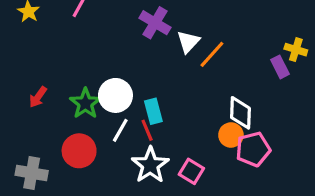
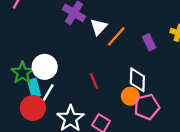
purple rectangle: (280, 67) -> (149, 42), moved
cyan rectangle: (153, 111) -> (34, 88), moved
red line: (147, 130) -> (94, 81), moved
red circle: (79, 151) -> (33, 108), moved

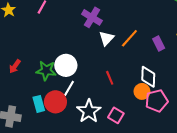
white triangle: (99, 27) -> (107, 38), moved
green star: (22, 73) -> (46, 71), turned -30
cyan rectangle: (34, 88) -> (39, 104), moved

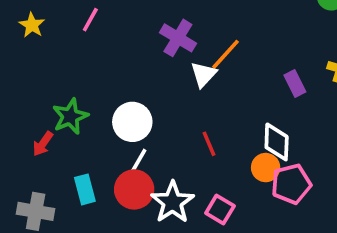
orange line: (129, 38) -> (225, 54), moved
red arrow: (15, 66) -> (43, 144), moved
green star: (46, 71) -> (70, 116), moved, turned -30
red circle: (55, 102) -> (134, 189), moved

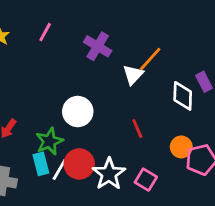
purple cross: (178, 38) -> (98, 46), moved
green star: (70, 116) -> (49, 141), moved
white diamond: (277, 142) -> (183, 96), moved
white line: (138, 162) -> (59, 170), moved

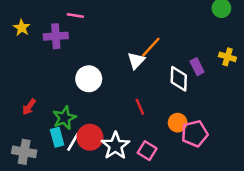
pink line: (45, 32) -> (75, 15), moved, turned 70
purple cross: (98, 46) -> (56, 36), moved, turned -35
white circle: (78, 112) -> (89, 79), moved

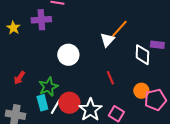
yellow star: (22, 28) -> (13, 28), moved
purple rectangle: (197, 67) -> (157, 45), turned -56

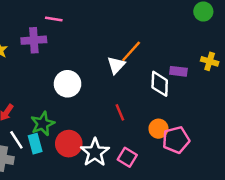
white line: (55, 107) -> (16, 140), moved, turned -63

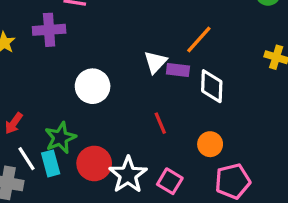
orange line: (131, 51) -> (199, 39), moved
purple rectangle: (178, 71) -> (178, 70), moved
pink pentagon: (176, 140) -> (233, 181), moved

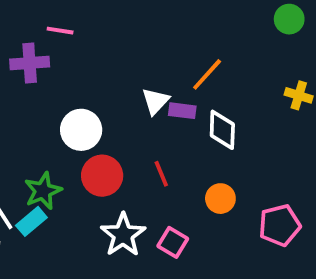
cyan rectangle: (51, 163) -> (31, 221), turned 65
red circle: (94, 163) -> (102, 176), moved
pink pentagon: (233, 181) -> (280, 225), moved

